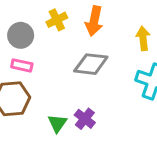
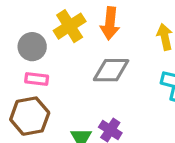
yellow cross: (57, 20) -> (70, 26), size x1.4

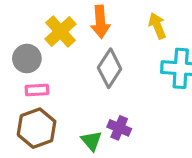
gray diamond: (111, 70) -> (110, 68), turned -48

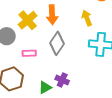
pink rectangle: (37, 90) -> (29, 53), moved
green triangle: (91, 141) -> (45, 87), turned 40

